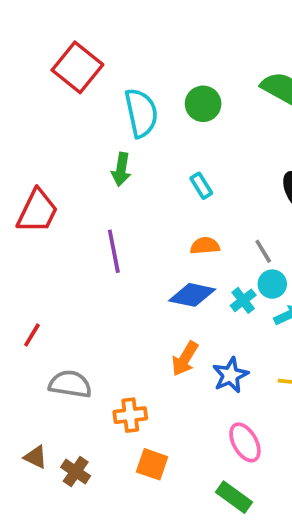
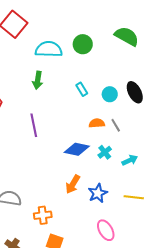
cyan semicircle: (141, 113) -> (49, 49), turned -76
orange semicircle: (205, 246) -> (97, 123), moved
cyan circle: (272, 284) -> (110, 94), moved

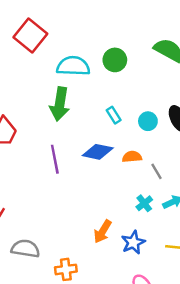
green arrow: (38, 80) -> (60, 104), size x1.5
gray line: (116, 125) -> (157, 171), moved
blue diamond: (77, 149) -> (98, 152), moved
cyan cross: (105, 152) -> (144, 203), moved

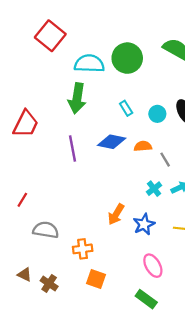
green circle: (115, 60) -> (127, 58), size x1.4

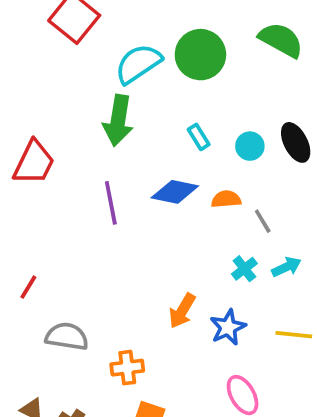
cyan semicircle: (89, 64) -> (138, 64), turned -36

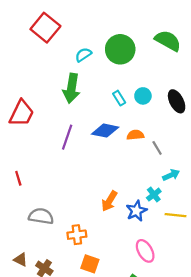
cyan semicircle: (138, 64) -> (83, 55), size x0.6
cyan circle: (250, 146) -> (143, 96), moved
purple line: (111, 203) -> (67, 137), turned 30
cyan cross: (244, 269) -> (154, 195), moved
red line: (28, 287) -> (18, 178), moved, turned -48

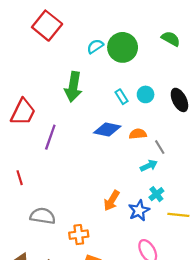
green semicircle: (168, 41) -> (171, 39), size x0.7
cyan semicircle: (83, 55) -> (95, 46), moved
purple line: (67, 137) -> (50, 137), moved
cyan arrow: (171, 175) -> (149, 166), moved

